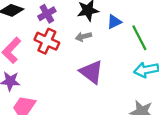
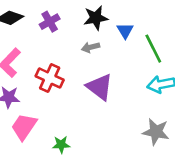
blue triangle: (114, 22) -> (125, 31), turned -35
red cross: (47, 41) -> (50, 78), moved

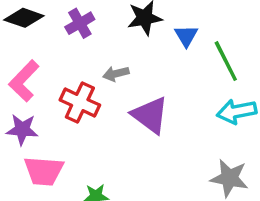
gray arrow: (91, 47) -> (116, 74), moved
pink trapezoid: (24, 127) -> (44, 171), turned -120

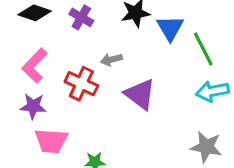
purple cross: (80, 23) -> (81, 17), turned -30
blue triangle: (186, 36) -> (170, 28), size x1.4

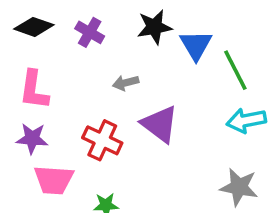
pink L-shape: (35, 66) -> (34, 90), turned -36
red cross: (81, 84) -> (102, 140), moved

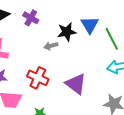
black star: (154, 27) -> (67, 32), moved
purple triangle: (160, 124) -> (76, 84), moved

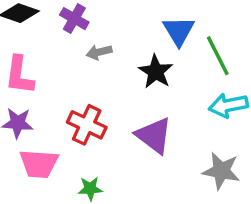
black star: (67, 32) -> (156, 72), moved, turned -30
gray arrow: (51, 46) -> (99, 52), moved

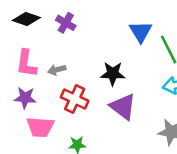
gray arrow: (99, 52) -> (57, 70), moved
black star: (156, 72) -> (113, 74), moved, turned -30

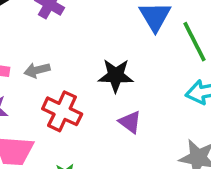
purple triangle: (123, 107) -> (130, 122), size x0.6

